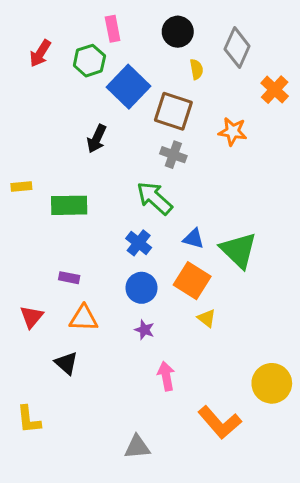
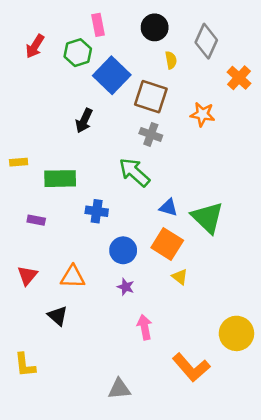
blue cross: (139, 243) -> (97, 211), moved, turned -30
purple rectangle: (69, 278) -> (36, 220), moved

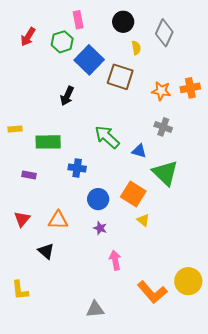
orange cross: (239, 78) -> (190, 88), moved, turned 36
gray cross: (151, 134) -> (163, 127), moved
blue triangle: (168, 207) -> (139, 151), moved
yellow circle: (236, 333) -> (188, 281), moved

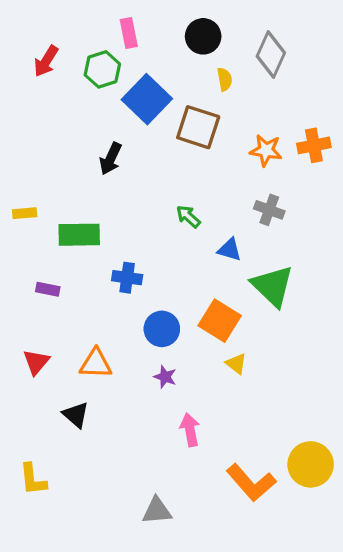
green arrow: (107, 137) -> (188, 216), moved, size x0.6

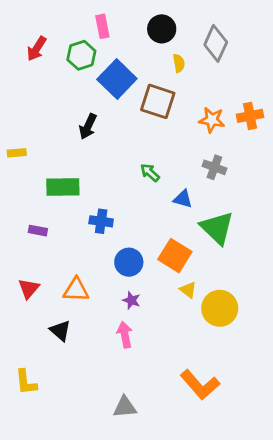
yellow rectangle: (25, 213) -> (17, 153), moved
pink arrow: (190, 430) -> (125, 335), moved
yellow circle: (311, 464) -> (220, 308), moved

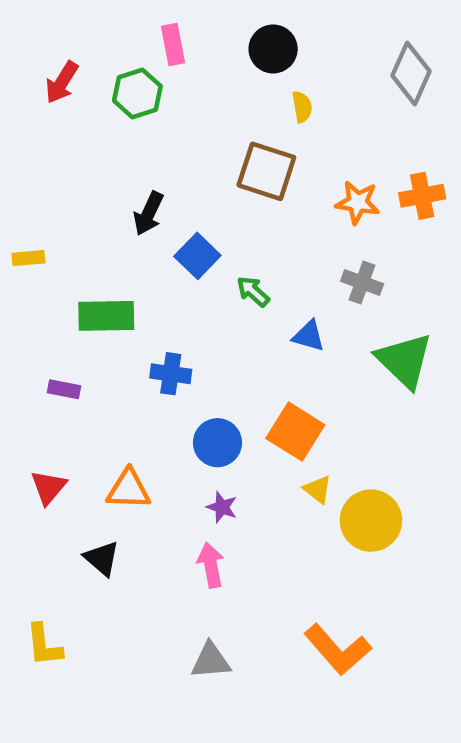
gray diamond: (216, 43) -> (411, 73), moved
blue square: (117, 79) -> (197, 256), moved, size x0.7
green triangle: (217, 228) -> (404, 360), moved
gray triangle: (125, 407) -> (211, 661), moved

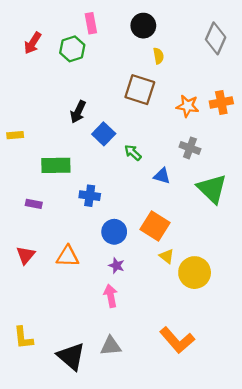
black triangle: (102, 558) -> (71, 356), moved, size x1.5

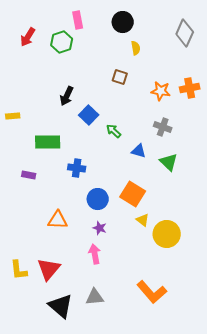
brown square: (140, 90) -> (120, 77), size x0.6
green triangle: (212, 189) -> (169, 162), moved, size x0.7
red triangle: (26, 255) -> (49, 269), moved, size x1.4
yellow L-shape: (23, 338) -> (19, 270), moved

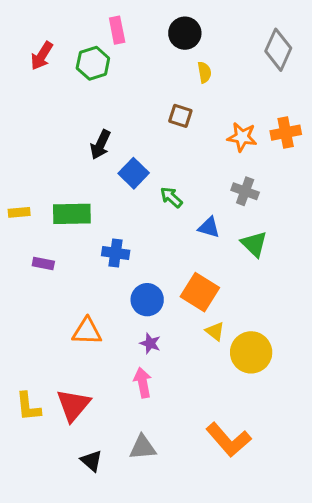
yellow rectangle: (13, 116) -> (19, 212), moved
black triangle: (61, 306) -> (91, 461), size x0.6

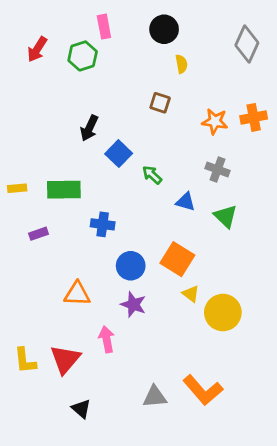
purple rectangle: (43, 264) -> (38, 234), turned -30
purple star: (150, 343) -> (133, 305), size x1.4
pink arrow: (143, 383) -> (107, 339), moved
gray triangle: (143, 447) -> (155, 397), moved

